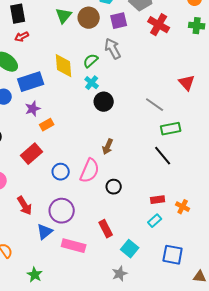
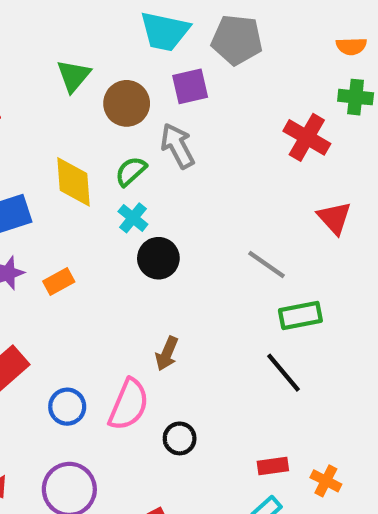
brown circle: (89, 18) -> (127, 103), moved
red cross: (159, 25) -> (307, 137), moved
orange rectangle: (47, 125) -> (59, 282), moved

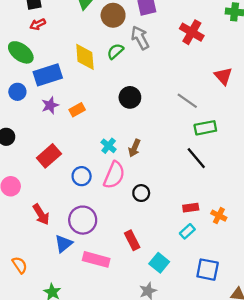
red cross: (307, 137) -> (192, 32), moved
cyan cross: (133, 218) -> (109, 146), moved

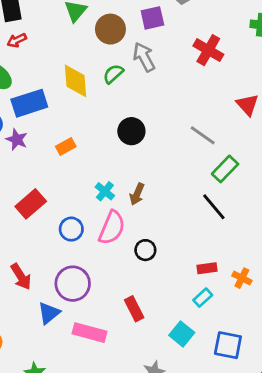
purple star: (50, 105) -> (17, 140), moved, turned -30
green rectangle: (205, 128) -> (225, 169), turned -35
cyan square: (159, 263) -> (182, 334), moved

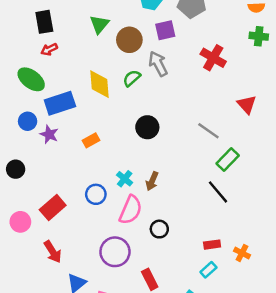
red rectangle: (31, 204) -> (53, 207), moved
blue circle: (71, 229) -> (96, 194), moved
purple circle: (73, 284) -> (115, 252), moved

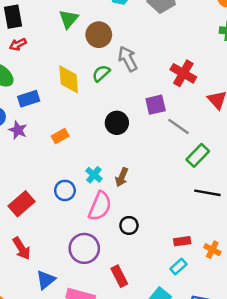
purple square: (165, 30) -> (156, 105), moved
red cross: (213, 58) -> (183, 73), moved
blue rectangle: (60, 103) -> (29, 99), size x0.7
black line: (218, 192) -> (207, 193), moved, turned -40

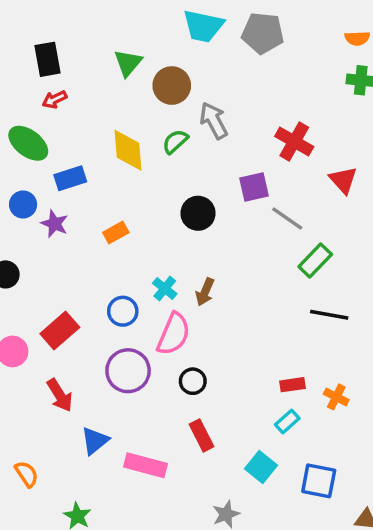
black circle: (129, 225) -> (193, 381), moved
purple circle: (84, 248) -> (128, 371), moved

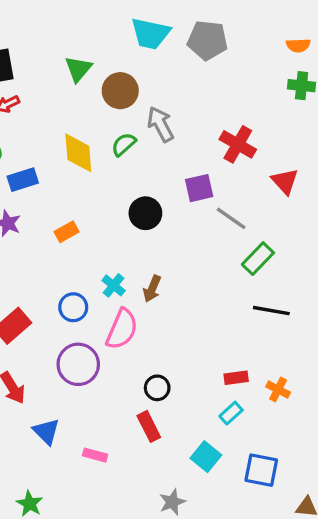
black circle: (193, 381) -> (157, 388), moved
blue triangle: (95, 441) -> (46, 431), turned -36
pink rectangle: (146, 465) -> (95, 455), size x0.6

